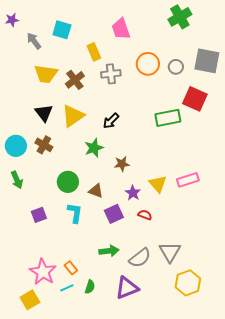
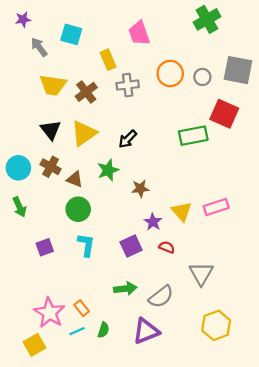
purple star: (12, 20) -> (23, 19), moved
brown triangle: (96, 191) -> (75, 179), moved
gray triangle: (170, 252) -> (201, 274), moved

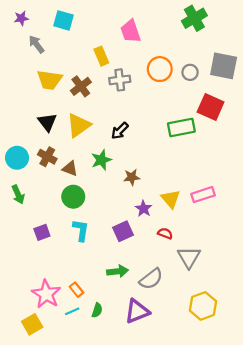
cyan square: (71, 34) -> (64, 20), moved
red semicircle: (167, 247) -> (165, 233), moved

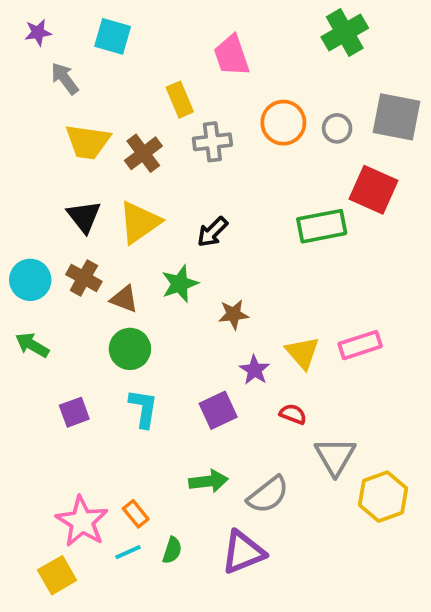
green arrow: (18, 195) -> (32, 345), turned 144
yellow hexagon: (203, 306) -> (383, 497), moved

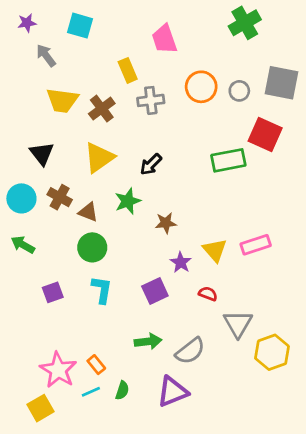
black triangle: (84, 217) -> (42, 154), moved

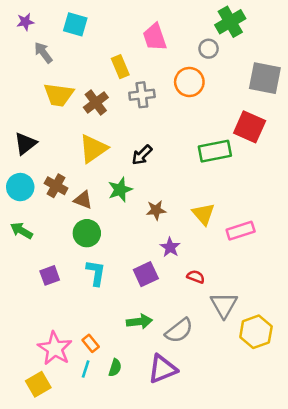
gray circle: (239, 91) -> (209, 49), moved
black triangle: (42, 154) -> (25, 143), moved, turned 30
yellow triangle: (215, 250) -> (203, 214), moved
cyan line: (91, 392) -> (86, 369), turned -48

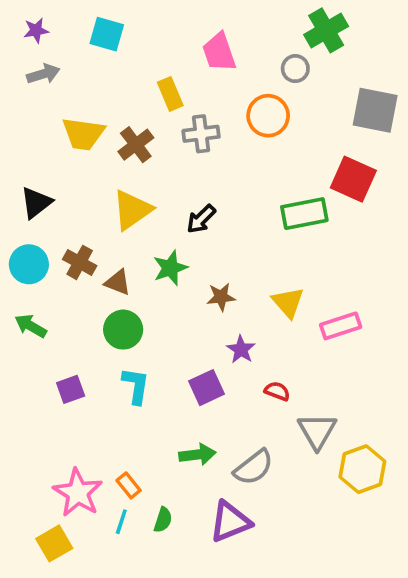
gray arrow: (43, 53) -> (43, 74), moved, turned 110

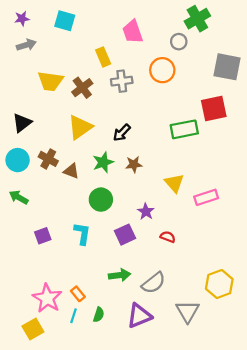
red square: (353, 179) -> (214, 109), turned -36
brown star: (221, 297) -> (134, 164), moved
green circle: (123, 330) -> (101, 200), moved
gray triangle: (317, 431) -> (188, 311), moved

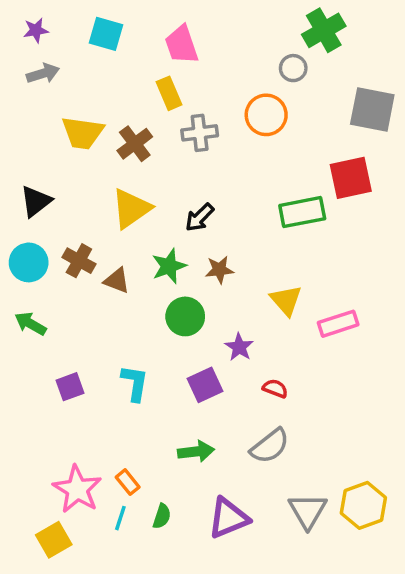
pink trapezoid: (133, 32) -> (182, 45), moved
green circle: (101, 200) -> (185, 316), moved
gray semicircle: (154, 283) -> (270, 446), moved
yellow hexagon: (219, 284) -> (363, 505), moved

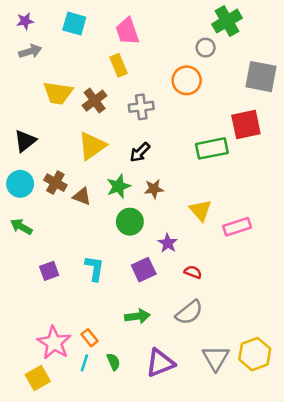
gray cross: (200, 133) -> (141, 107), moved
green semicircle: (162, 516) -> (113, 362), turned -42

